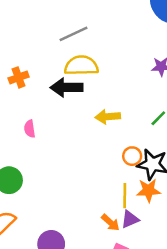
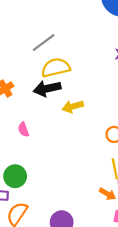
yellow arrow: (108, 117) -> (73, 107), moved

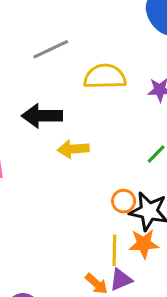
yellow semicircle: (56, 68) -> (105, 77), moved

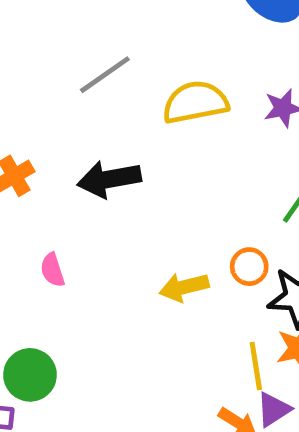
yellow arrow: (73, 149) -> (184, 287), moved
orange circle: (124, 201) -> (249, 267), moved

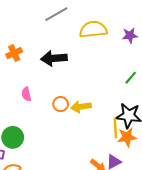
orange circle: (249, 267) -> (61, 104), moved
yellow line: (256, 366) -> (115, 128), moved

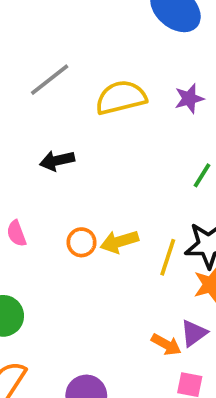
black arrow: (54, 58) -> (57, 161), size x0.7
yellow line: (115, 128) -> (168, 257), moved, turned 30

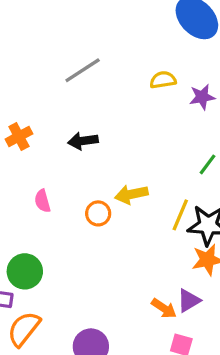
yellow semicircle: (121, 97) -> (163, 80), moved, size x0.6
yellow arrow: (119, 242) -> (131, 194), moved
yellow line: (168, 257) -> (180, 215), moved

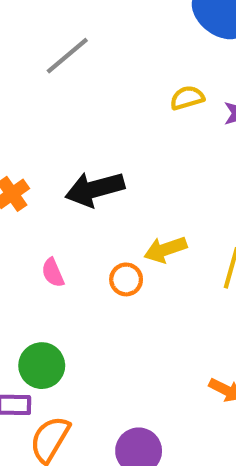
gray line: (83, 70) -> (67, 56), moved
black arrow: (83, 141) -> (95, 189), size x1.5

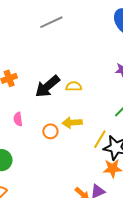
yellow semicircle: (187, 98) -> (74, 86), moved
black arrow: (95, 189) -> (47, 86), turned -40

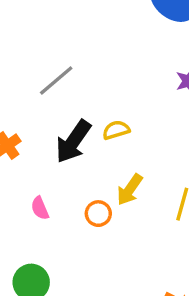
gray line: (51, 22) -> (56, 81), moved
yellow arrow: (72, 123) -> (130, 190), turned -36

